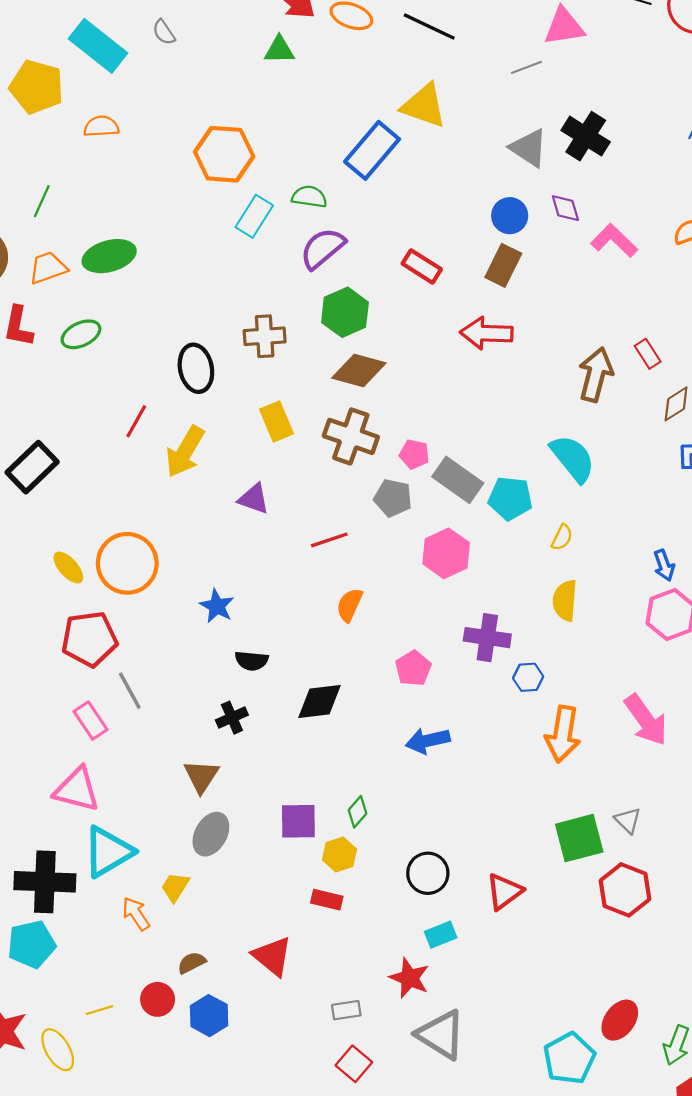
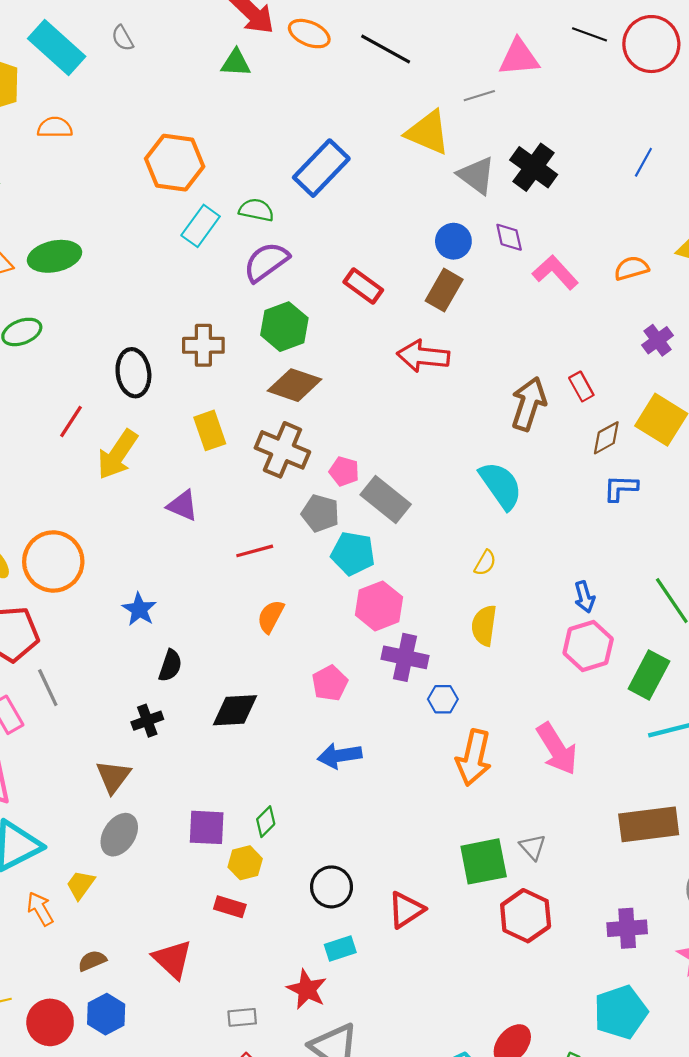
yellow triangle: (424, 106) -> (428, 132), moved
cyan pentagon: (510, 498) -> (353, 553), moved
pink hexagon: (446, 553) -> (379, 606), moved
black semicircle: (252, 661) -> (170, 666), turned -80
red circle: (158, 999) -> (50, 1022), moved, size x1.4

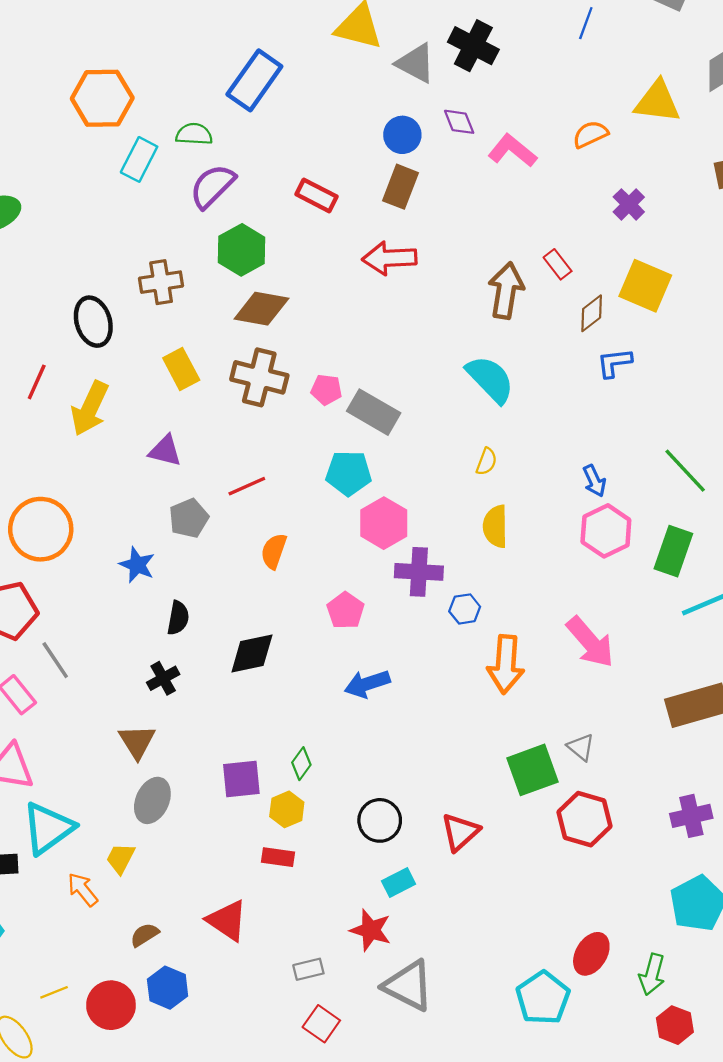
gray pentagon: (320, 513) -> (189, 518), moved, turned -30

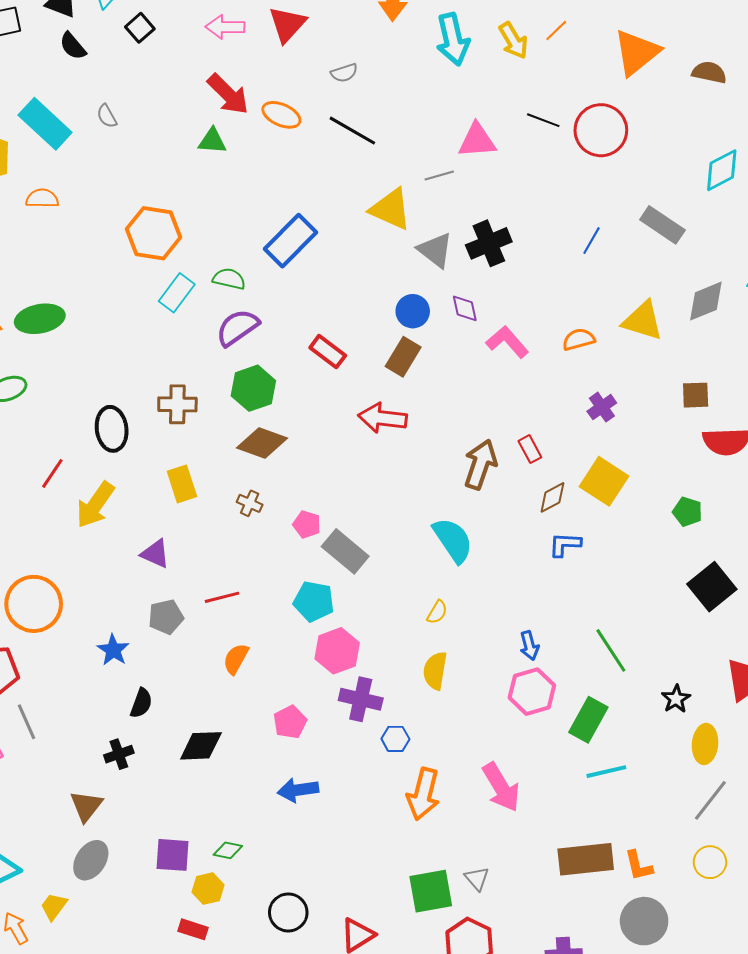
black cross: (473, 46) -> (489, 243), turned 30
brown cross: (259, 377) -> (250, 503), size x0.5
green diamond: (301, 764) -> (228, 850), turned 56

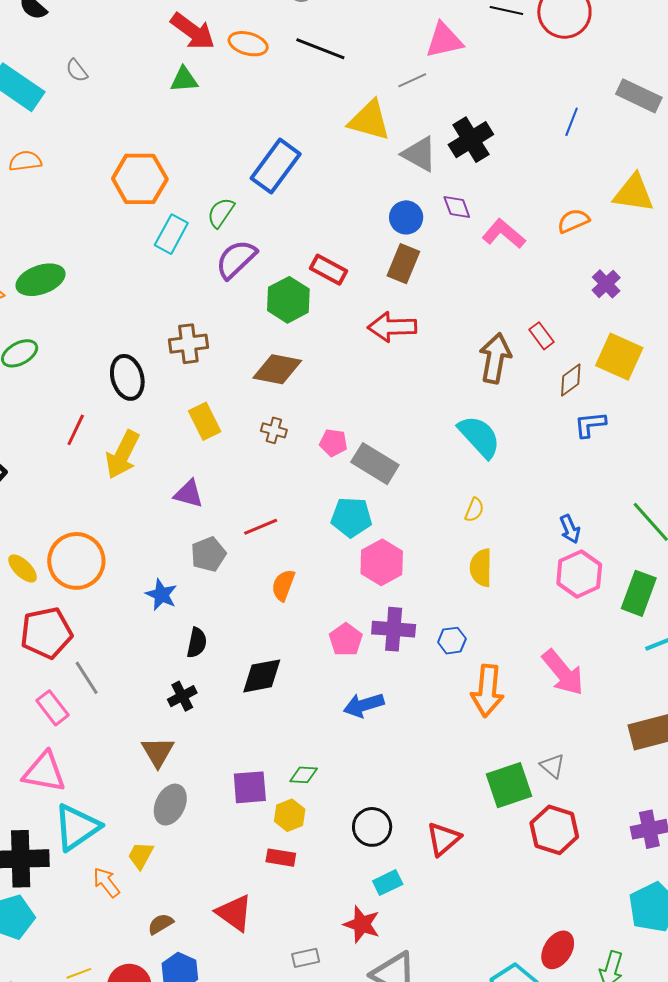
green semicircle: (229, 279) -> (221, 213), turned -60
green hexagon: (253, 388) -> (288, 300), moved
purple cross: (361, 699) -> (394, 629), moved

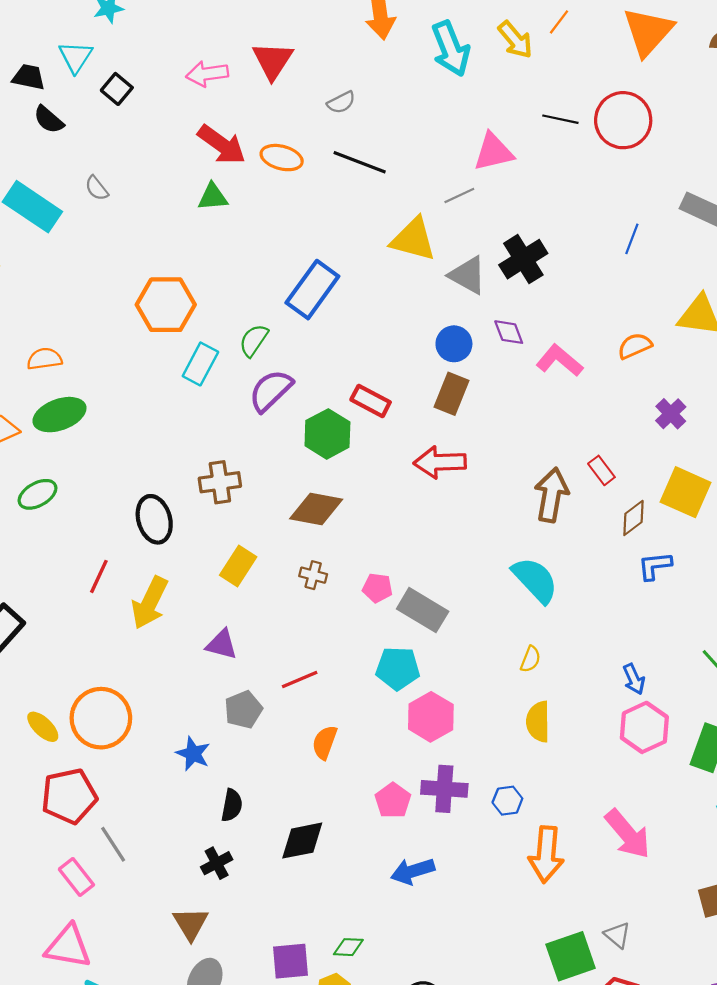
orange semicircle: (25, 161) -> (44, 359), moved
yellow rectangle: (205, 421) -> (238, 566), turned 60

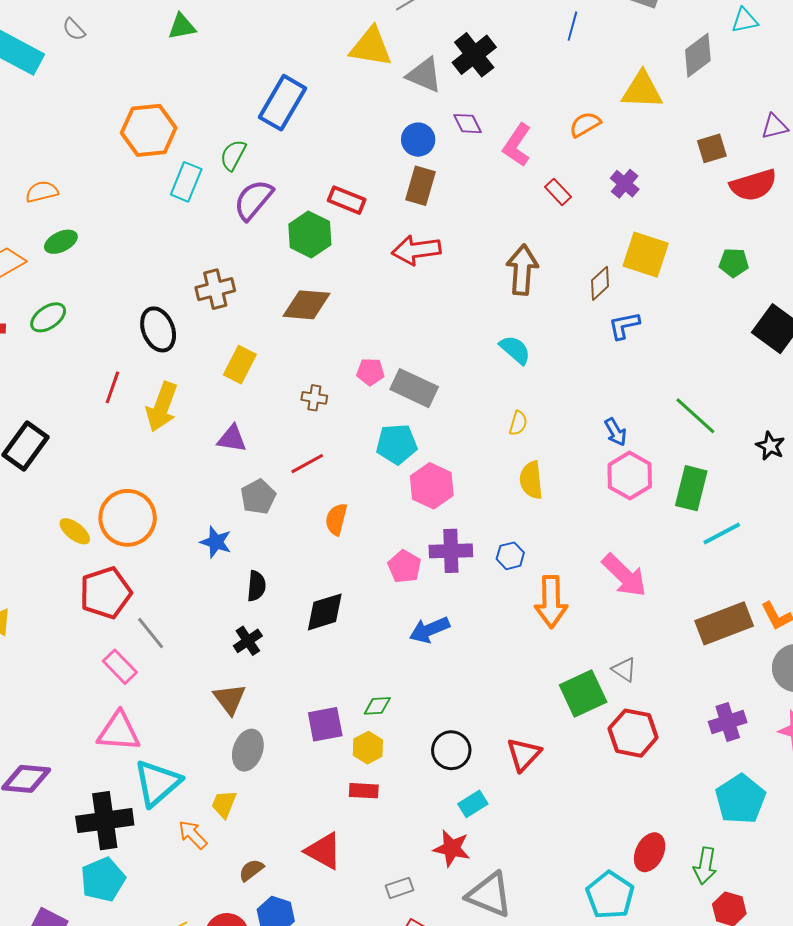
pink L-shape: (560, 361) -> (517, 145), turned -90
green ellipse: (59, 415) -> (61, 242), size x0.7
red rectangle: (601, 470) -> (558, 192), moved
brown cross: (313, 575) -> (314, 398), moved
cyan semicircle: (535, 580) -> (515, 350), size x0.7

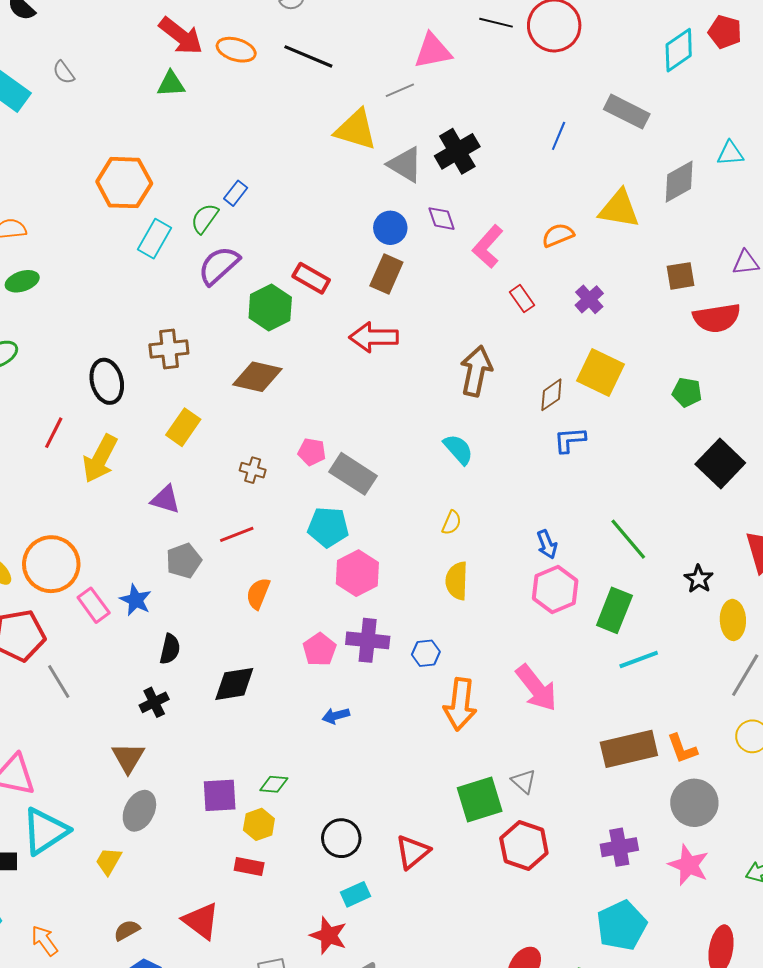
blue rectangle: (282, 103) -> (236, 193), moved, size x0.5
blue arrow: (429, 630) -> (336, 716), size x0.7
pink rectangle: (120, 667) -> (94, 605), moved
orange arrow: (193, 835) -> (45, 941), moved

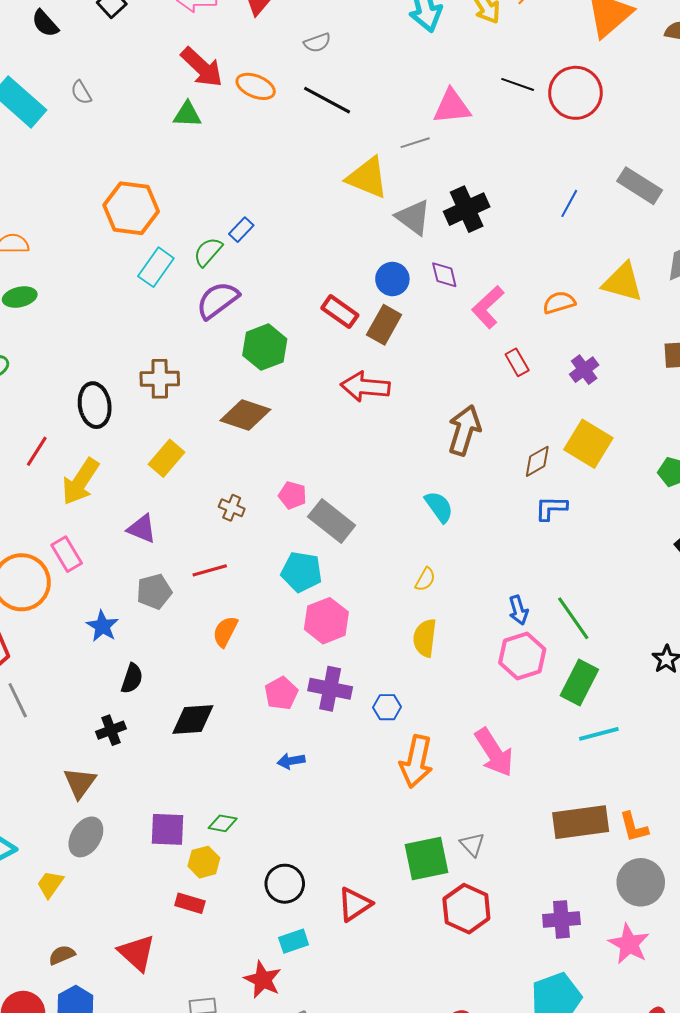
red rectangle: (311, 278) -> (340, 312), moved
green line: (628, 539) -> (573, 618), moved
pink rectangle: (94, 605) -> (67, 554), moved

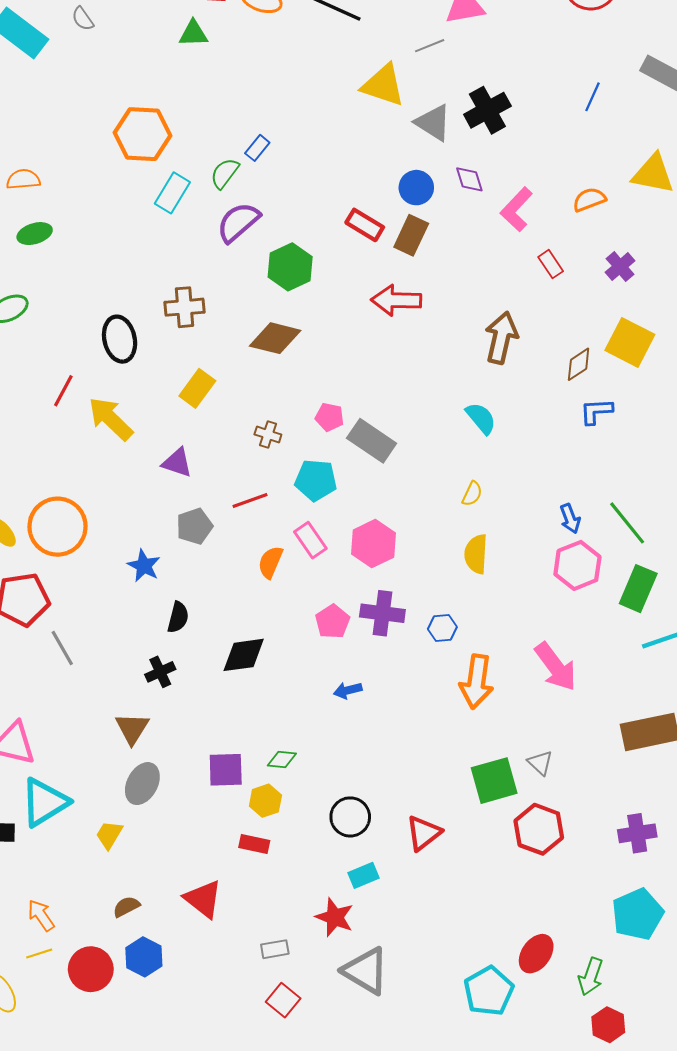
yellow arrow: (80, 482) -> (111, 419), turned 105
pink rectangle: (67, 554) -> (310, 540), moved
cyan pentagon: (302, 572) -> (316, 480), moved

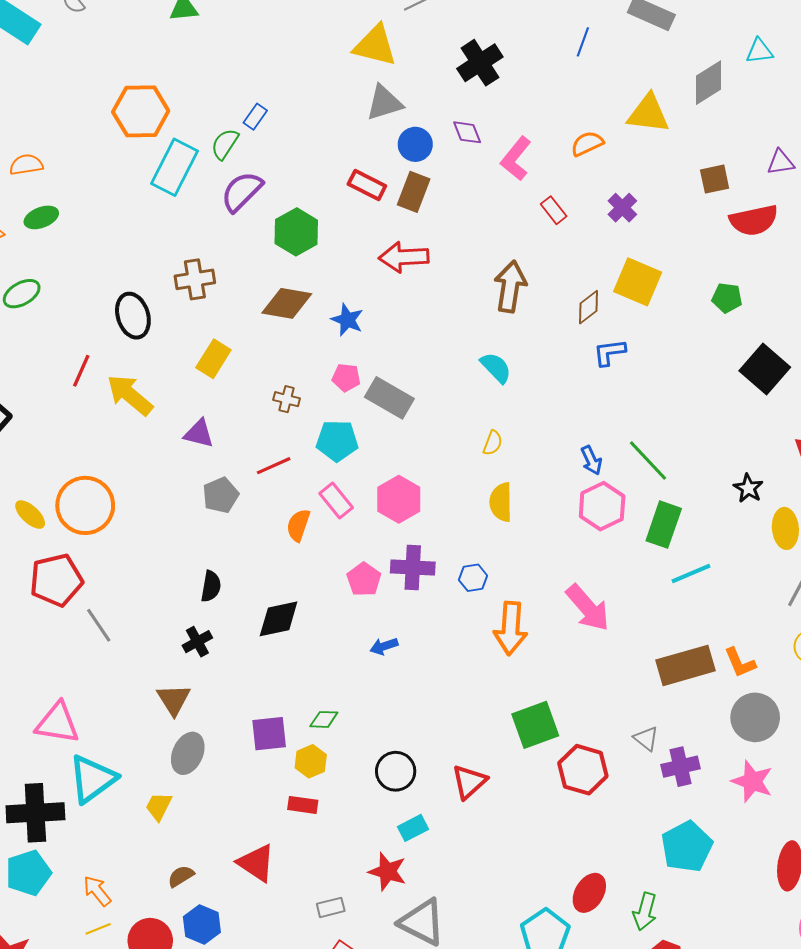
gray triangle: (433, 123) -> (384, 103), moved, turned -45
cyan rectangle: (172, 193) -> (175, 167), size x1.4
blue star: (144, 566) -> (347, 320), moved
gray triangle: (540, 763) -> (646, 739), moved

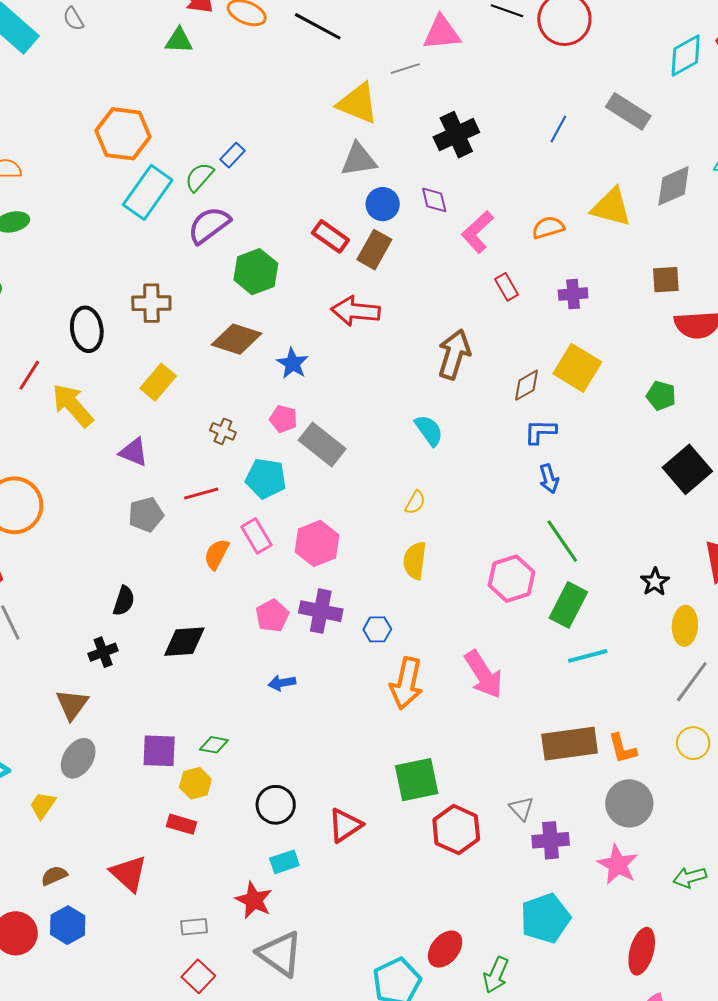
purple cross: (622, 208) -> (573, 294), turned 32
blue arrow: (591, 460) -> (549, 479), moved

